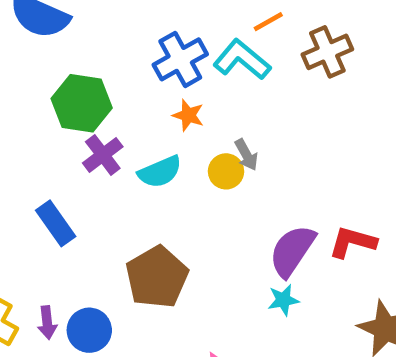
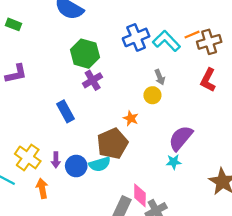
orange line: (268, 22) -> (192, 35), moved
orange star: (188, 115) -> (131, 118), moved
gray arrow: (246, 155) -> (160, 77), moved
cyan semicircle: (160, 172) -> (100, 164), moved
red L-shape: (352, 242) -> (208, 80), moved, turned -85

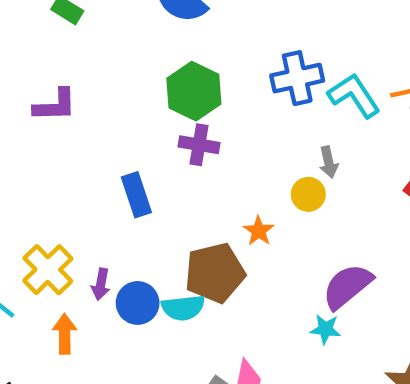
purple cross: (93, 80) -> (199, 145), turned 30

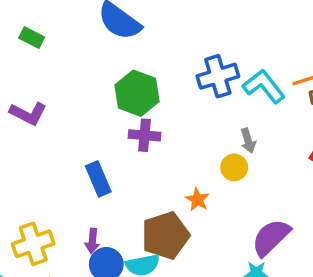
purple L-shape: (55, 105) -> (28, 114), turned 33
yellow cross: (48, 270) -> (33, 244), turned 30
purple arrow: (101, 284) -> (92, 241), moved

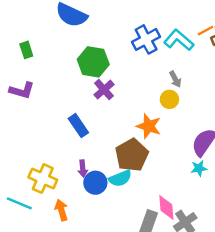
green rectangle: (32, 38) -> (26, 50), moved, turned 56
purple cross: (145, 135) -> (104, 90), turned -35
orange star: (197, 200) -> (149, 126), size x1.5
yellow cross: (33, 244) -> (43, 179), turned -36

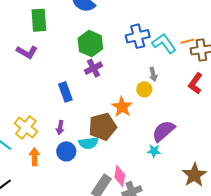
green rectangle: (26, 50) -> (39, 20), size x1.6
blue circle: (95, 183) -> (66, 151), moved

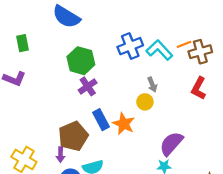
green rectangle: (39, 20) -> (22, 43), size x0.7
blue rectangle: (65, 92) -> (101, 120), moved
brown pentagon: (103, 127) -> (73, 136), moved

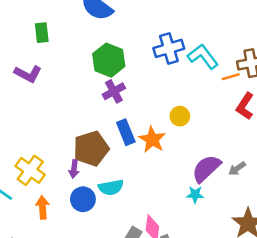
orange line: (184, 44) -> (231, 77), moved
gray arrow: (152, 85) -> (237, 168), moved, turned 72

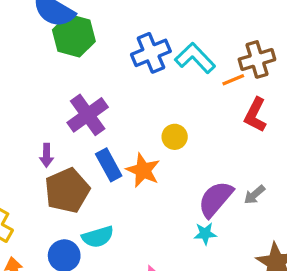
green hexagon: (109, 60) -> (74, 36), moved
purple cross: (114, 91) -> (88, 115), size x1.4
purple arrow: (74, 169) -> (47, 155), moved

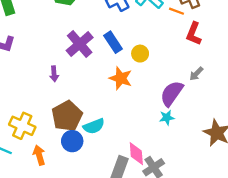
orange line: (233, 80) -> (176, 11), turned 48
blue rectangle: (109, 165) -> (113, 42), moved
brown pentagon: (67, 190) -> (67, 116), moved
gray arrow: (254, 195) -> (196, 74), moved

